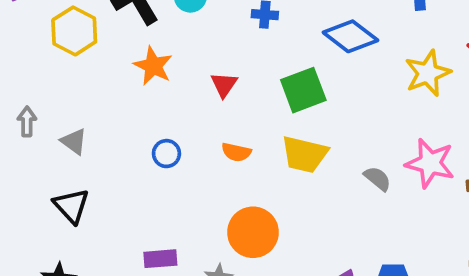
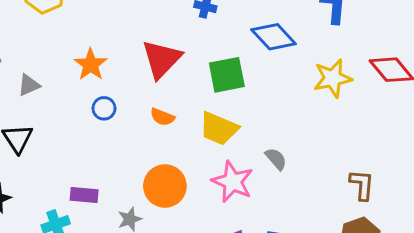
orange star: (153, 66) -> (91, 65), moved
red triangle: (224, 85) -> (162, 59), size x1.8
gray triangle: (74, 141) -> (29, 85), turned 50
pink star: (430, 163) -> (233, 182), moved

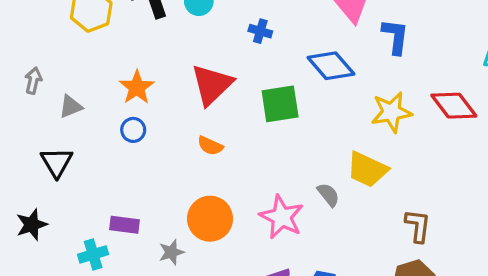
blue circle: (104, 108) -> (133, 130), moved
yellow trapezoid: (219, 128) -> (367, 169), moved

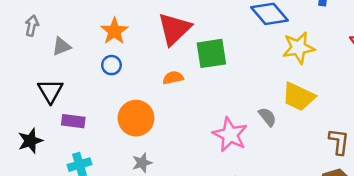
green square: (280, 104) -> (211, 53), moved
yellow star: (391, 112) -> (298, 48), moved
orange semicircle: (210, 146) -> (173, 78), turned 144
orange circle: (210, 219) -> (136, 118), moved
purple rectangle: (124, 225) -> (73, 121), moved

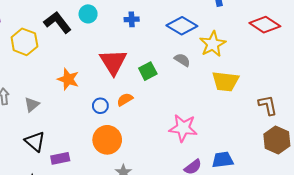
green square: (211, 53) -> (148, 71), size x0.7
blue circle: (111, 65) -> (100, 106), moved
gray semicircle: (267, 117) -> (182, 60), moved

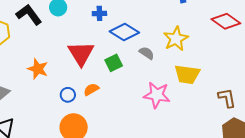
blue diamond: (182, 26) -> (124, 32), moved
pink star: (183, 128) -> (157, 95), moved

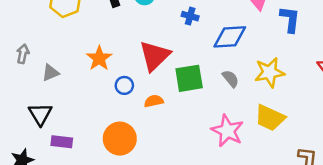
blue diamond: (124, 32) -> (230, 37), moved, turned -52
green square: (114, 63) -> (189, 78), size x1.4
blue circle: (68, 95) -> (124, 85), moved

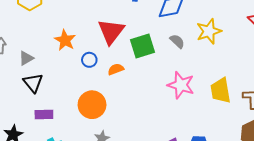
black triangle: (40, 114) -> (33, 83), moved
yellow trapezoid: (270, 118) -> (221, 91), moved, turned 64

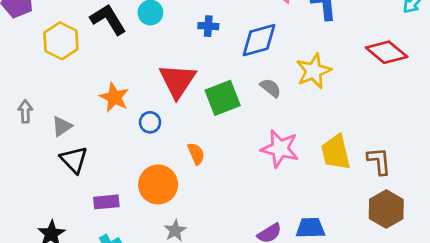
orange semicircle: (116, 69) -> (196, 154), moved, turned 91
purple rectangle: (44, 114) -> (106, 202), moved

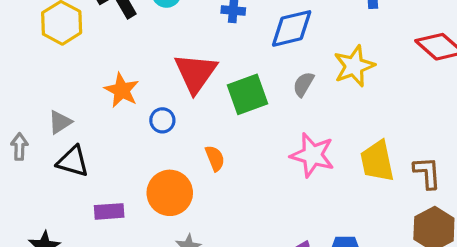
gray semicircle: (270, 88) -> (303, 84), turned -100
gray arrow: (25, 111) -> (19, 147), moved
black triangle: (74, 160) -> (73, 161), turned -32

